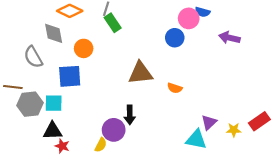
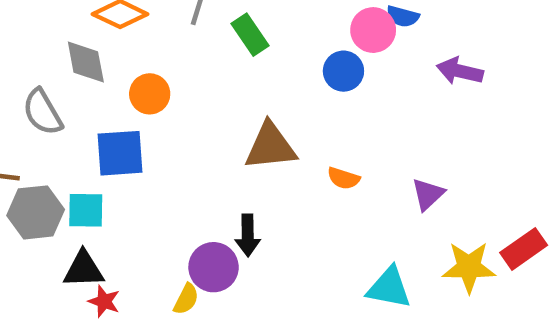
green rectangle: (113, 23) -> (250, 35), moved
purple triangle: (209, 122) -> (428, 194), moved
yellow star: (234, 130) -> (469, 267), size x1.6

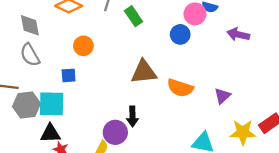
gray diamond: (86, 62) -> (30, 25), moved
blue square: (120, 153) -> (69, 75), size x0.6
orange semicircle: (343, 178) -> (180, 88), size x1.6
cyan square: (86, 210) -> (52, 104), size x1.4

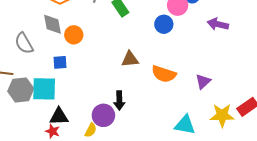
gray diamond: (30, 25) -> (53, 24), moved
brown triangle: (144, 72) -> (130, 59), size x0.7
black triangle: (50, 133) -> (59, 116), moved

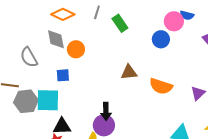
black arrow: (119, 101) -> (106, 111), moved

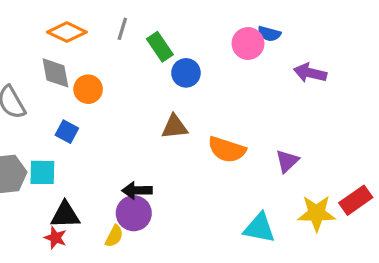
blue circle: (161, 39) -> (186, 73), moved
blue square: (63, 75) -> (67, 132), turned 32
cyan square: (48, 100) -> (42, 172), size x0.7
black arrow: (106, 111) -> (137, 190), turned 90

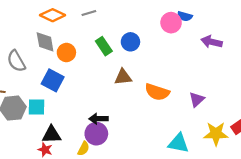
gray line: (122, 29) -> (89, 13), turned 56
green rectangle: (160, 47) -> (104, 46), moved
blue square: (67, 132) -> (53, 80), size x1.5

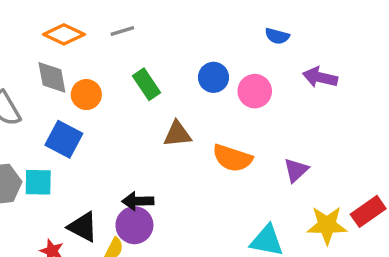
pink circle: (171, 23) -> (255, 91), moved
blue circle: (130, 42) -> (213, 77), moved
black triangle: (51, 135) -> (83, 227), moved, turned 30

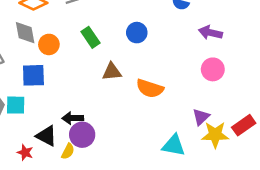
pink circle: (255, 91) -> (213, 69), moved
blue square: (64, 139) -> (33, 75), turned -30
purple triangle: (296, 170) -> (201, 117), moved
black arrow: (138, 201) -> (73, 118), moved

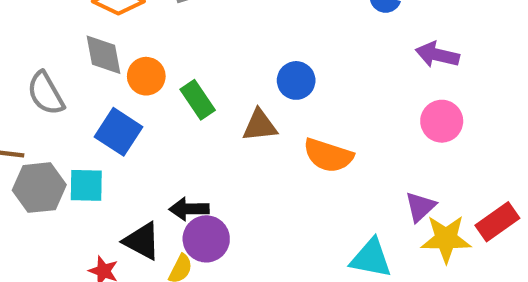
blue circle: (137, 33) -> (296, 80), moved
green rectangle: (90, 37) -> (198, 100), moved
blue square: (33, 75) -> (118, 132), turned 35

